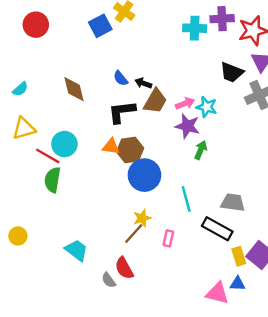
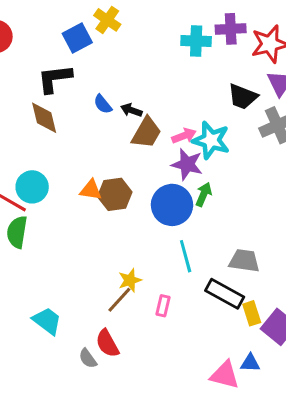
cyan star: (207, 107) -> (211, 140), size x1.4
black L-shape: (122, 112) -> (55, 79), moved
blue circle: (144, 175) -> (172, 205), moved
yellow rectangle: (239, 256) -> (252, 313), moved

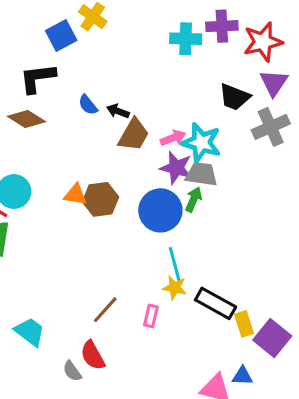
brown diamond: (44, 118) -> (26, 119), turned -44
gray trapezoid: (244, 261) -> (201, 174), moved
yellow star: (130, 280) -> (175, 288), moved, turned 30

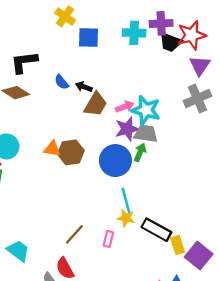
blue square: (61, 36) -> (88, 38), moved, turned 30
black trapezoid: (234, 97) -> (170, 42), moved
purple star: (176, 168) -> (127, 129), turned -30

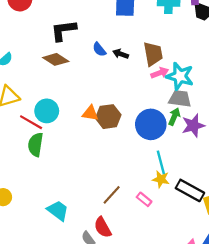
brown trapezoid: (95, 104) -> (153, 54), moved, turned -40
purple star: (127, 129) -> (193, 126), moved
pink rectangle: (108, 239) -> (144, 199), turned -64

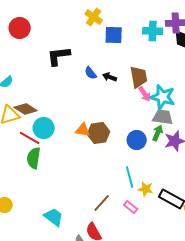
brown diamond: (56, 59) -> (26, 109), moved
pink arrow: (160, 73) -> (145, 94), turned 77
blue circle: (151, 124) -> (137, 140), size x0.7
cyan line: (161, 162) -> (130, 177), moved

